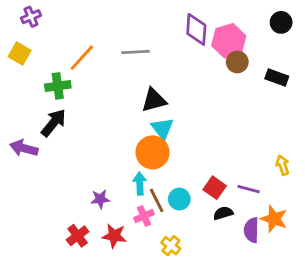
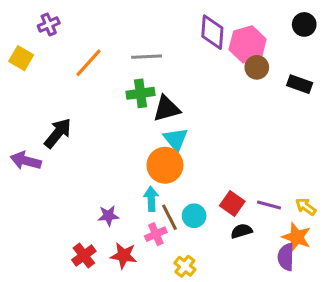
purple cross: (31, 17) -> (49, 24), moved
green cross: (58, 86) -> (140, 93), moved
yellow arrow: (282, 165) -> (306, 207), moved, turned -36
purple semicircle: (251, 230) -> (286, 257), moved

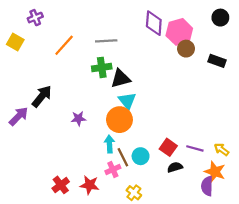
purple arrow: (26, 161) -> (19, 116), turned 120
purple star: (108, 216) -> (78, 118), moved

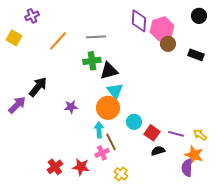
cyan circle: (141, 156) -> (134, 122), moved

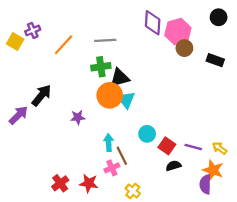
purple cross: (32, 16) -> (33, 30), moved
orange circle: (108, 108) -> (110, 95), moved

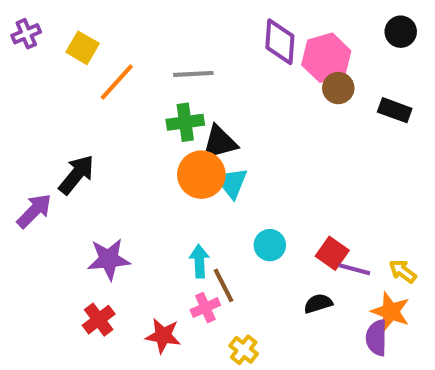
purple cross: (33, 30) -> (26, 34), moved
yellow square: (15, 41) -> (83, 48), moved
purple star: (78, 117) -> (109, 259), moved, size x1.5
red square: (167, 146) -> (332, 253), moved
red cross: (60, 183) -> (99, 320), moved

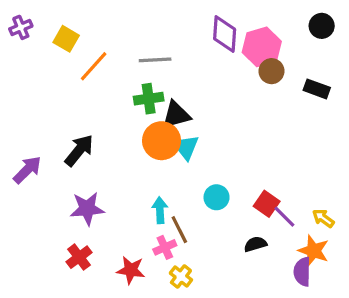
black arrow: (77, 175) -> (79, 150), moved
purple line: (354, 269) -> (284, 217), turned 30
yellow cross: (244, 350) -> (181, 277), moved

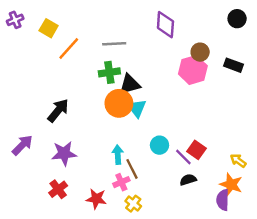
pink hexagon: (262, 47) -> (193, 70), moved
purple arrow: (27, 170) -> (22, 145), moved
purple line: (284, 217) -> (183, 157), moved

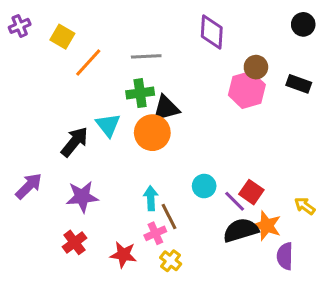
cyan triangle: (137, 108) -> (108, 125), moved
black semicircle: (188, 180) -> (241, 230), size x1.6
orange star: (231, 184) -> (267, 226), moved

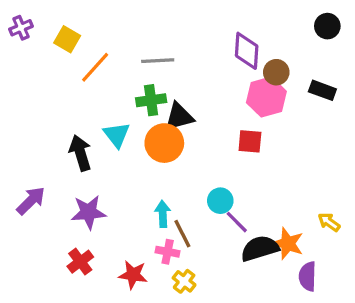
purple diamond: (212, 32) -> (247, 51), moved
black arrow: (75, 142) -> (80, 153), turned -56
red square: (251, 192) -> (250, 141), moved, turned -30
purple line: (235, 201) -> (237, 222), moved
pink cross: (155, 233) -> (168, 252), turned 35

